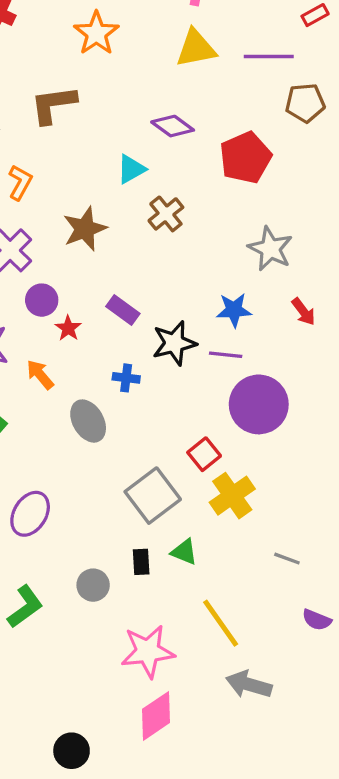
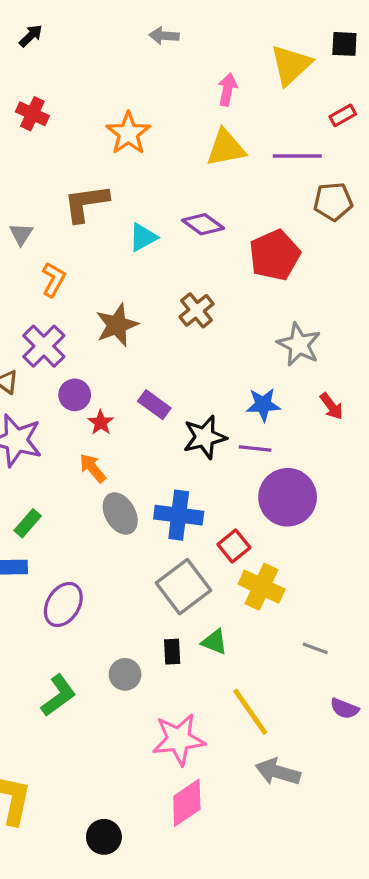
cyan triangle: (131, 169) -> (143, 237), moved
orange arrow: (40, 375) -> (93, 468), moved
blue cross: (126, 378) -> (179, 515), moved, size x1.8
yellow cross: (232, 496) -> (262, 587), turned -30

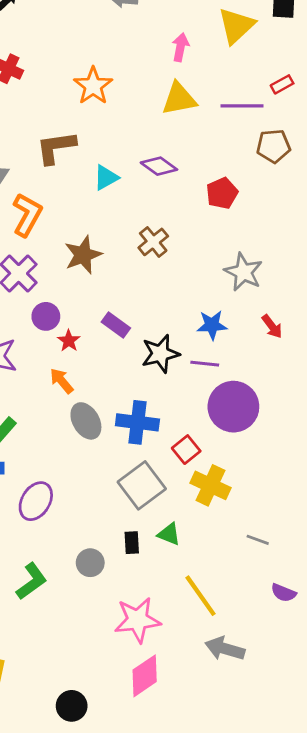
red rectangle: (343, 115) -> (282, 84), moved
red pentagon: (275, 255) -> (222, 193), size x0.7
orange L-shape: (54, 280) -> (27, 215), size x1.4

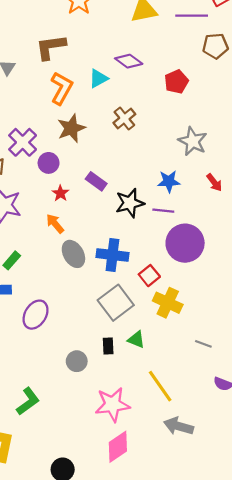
cyan triangle: (106, 178) -> (98, 78), moved
orange L-shape: (27, 215) -> (62, 88), moved
purple circle: (46, 316) -> (49, 163), moved
green L-shape: (32, 581) -> (28, 401), moved

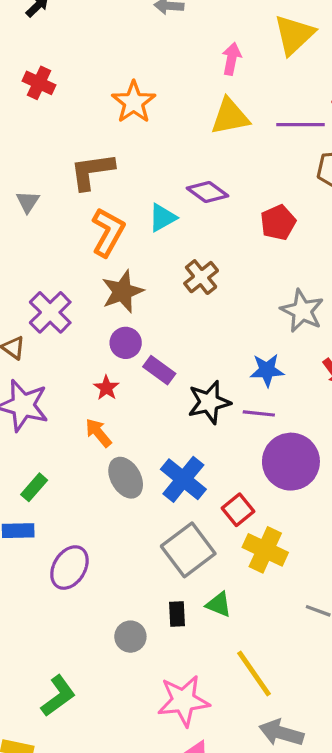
purple circle: (49, 163) -> (126, 343), moved
blue cross: (112, 255) -> (183, 479), turned 32

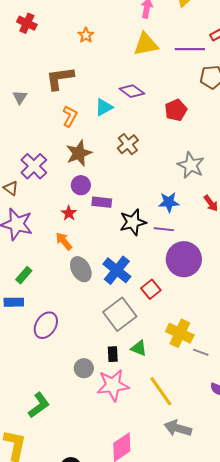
orange star: (134, 102) -> (86, 35), size x0.6
orange L-shape: (108, 232) -> (70, 116), size x0.7
purple rectangle: (159, 370) -> (102, 202), turned -30
yellow cross: (265, 550) -> (180, 333), moved
pink star: (183, 701) -> (113, 385), moved

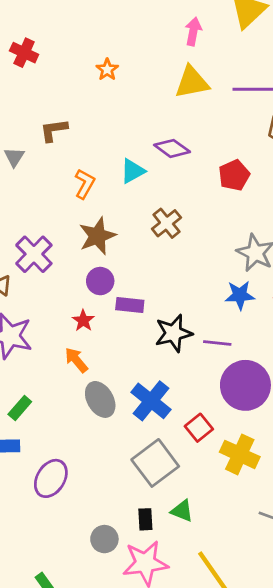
brown L-shape: (60, 78) -> (54, 130), moved, size x0.7
blue star: (169, 202) -> (240, 295), moved
yellow cross: (180, 333) -> (240, 454), moved

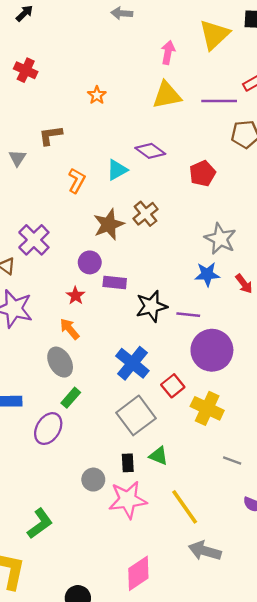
orange star: (107, 70) -> (97, 95), moved
brown star: (97, 236) -> (109, 224), moved
gray ellipse: (100, 399) -> (60, 362), moved
green rectangle: (20, 408) -> (71, 398), moved

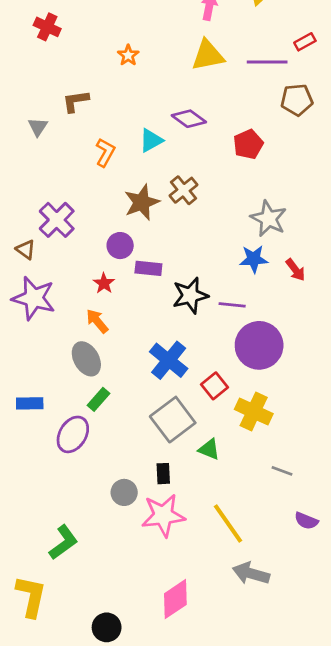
green triangle: (159, 456) -> (209, 449), moved

